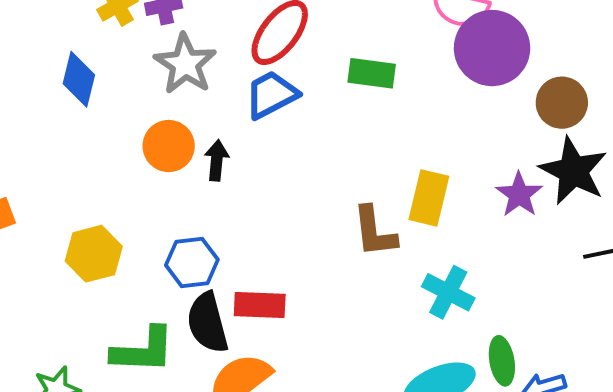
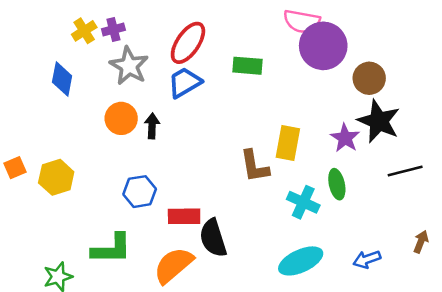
yellow hexagon: (94, 254) -> (56, 177), moved
black semicircle: (207, 323) -> (213, 238), moved
green ellipse: (502, 361) -> (337, 184), moved

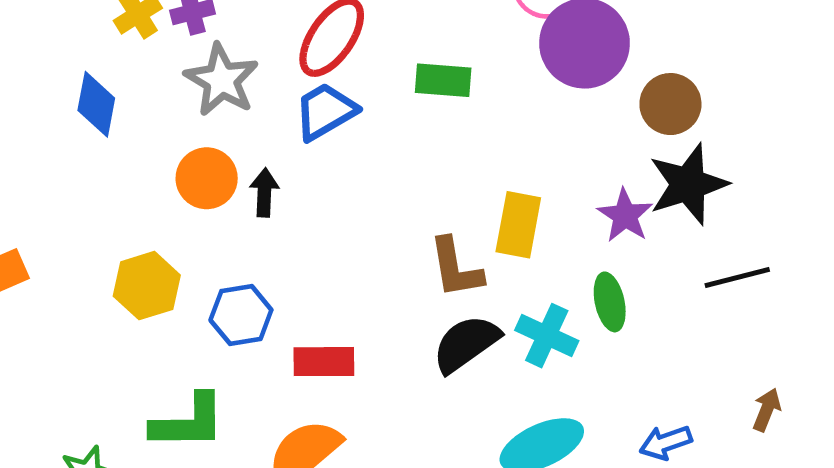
black star: (379, 121) -> (688, 184), turned 30
yellow hexagon: (56, 177) -> (147, 286), moved
black semicircle: (213, 238) -> (466, 344), moved, turned 72

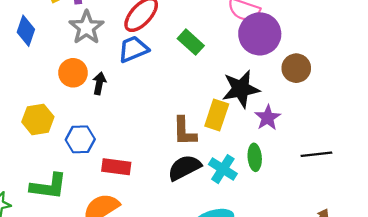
green rectangle: (443, 80) -> (191, 42), turned 30
black star: (688, 184) -> (241, 89), moved

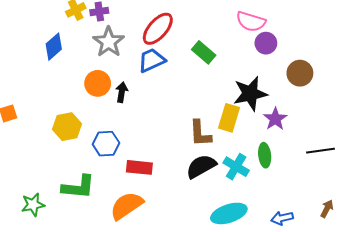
blue diamond: (26, 31) -> (54, 47), turned 32
purple circle: (260, 34) -> (266, 43), size x0.6

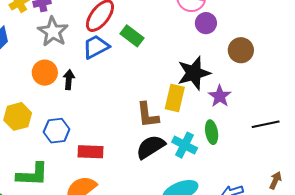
green rectangle: (204, 52) -> (132, 36), moved

